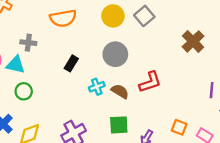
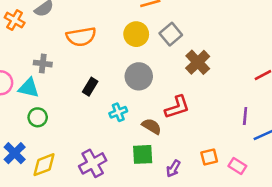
brown cross: (193, 41) -> (198, 62), moved
brown semicircle: (120, 91) -> (152, 126), moved
orange square: (179, 127) -> (209, 157), turned -35

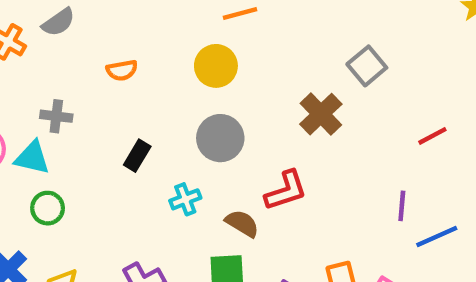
gray square: (171, 34) -> (367, 66), moved
orange semicircle: (81, 37) -> (122, 70), size x0.6

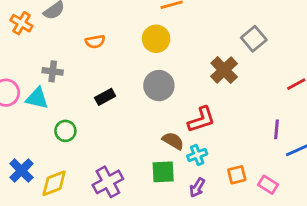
black rectangle: (137, 156) -> (105, 97), turned 30
cyan cross: (185, 199) -> (197, 155), moved
green circle: (48, 208) -> (65, 131), moved

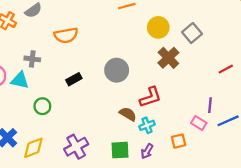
yellow circle: (156, 39) -> (158, 27), moved
orange semicircle: (95, 42) -> (66, 35), size x1.5
green square: (163, 172) -> (120, 150), moved
pink rectangle: (268, 185) -> (199, 123), moved

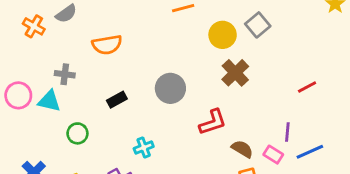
gray square: (192, 33) -> (258, 25), moved
brown semicircle: (128, 114) -> (242, 149), moved
cyan cross: (147, 125) -> (144, 148), moved

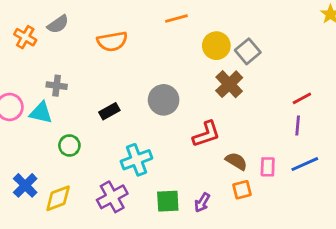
gray square: (258, 25) -> (248, 51), moved
orange semicircle: (107, 45) -> (112, 41), moved
purple line: (287, 132) -> (298, 126), moved
cyan cross: (144, 148) -> (136, 160), size x1.5
pink rectangle: (273, 155) -> (268, 167), turned 60

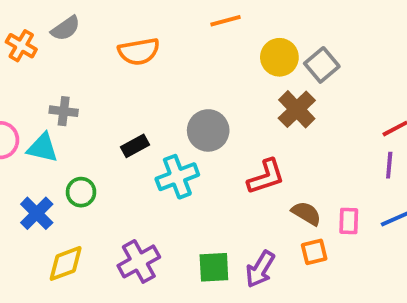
cyan cross: (136, 160) -> (177, 177), moved
blue cross: (25, 185) -> (37, 213), moved
purple arrow: (202, 203) -> (260, 269), size x1.4

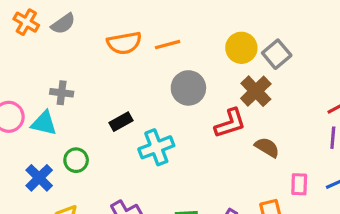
orange line: (225, 21) -> (168, 45), moved
orange cross: (21, 46) -> (26, 22), moved
gray circle: (208, 130) -> (188, 88), moved
red L-shape: (266, 177) -> (230, 123), moved
brown semicircle: (306, 213) -> (267, 147), moved

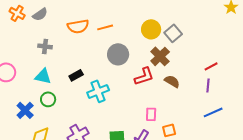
gray cross: (62, 93) -> (45, 46), moved
cyan triangle: (44, 123) -> (43, 76), moved
brown semicircle: (267, 147) -> (172, 81), moved
pink rectangle: (299, 184) -> (151, 114), moved

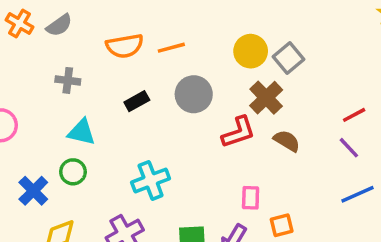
black rectangle: (76, 75) -> (137, 101), moved
cyan triangle: (43, 76) -> (82, 132), moved
purple line: (208, 85) -> (349, 148), turned -48
cyan cross: (98, 91) -> (151, 180), moved

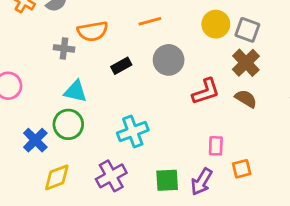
orange semicircle: (125, 46) -> (93, 31), moved
gray square: (289, 58) -> (247, 30), turned -30
brown cross: (266, 98) -> (246, 63), moved
green circle: (73, 172) -> (68, 124), size x1.4

